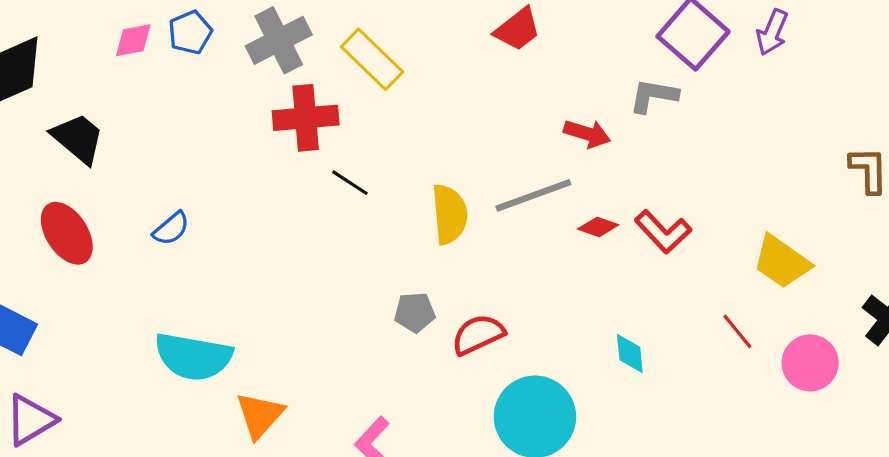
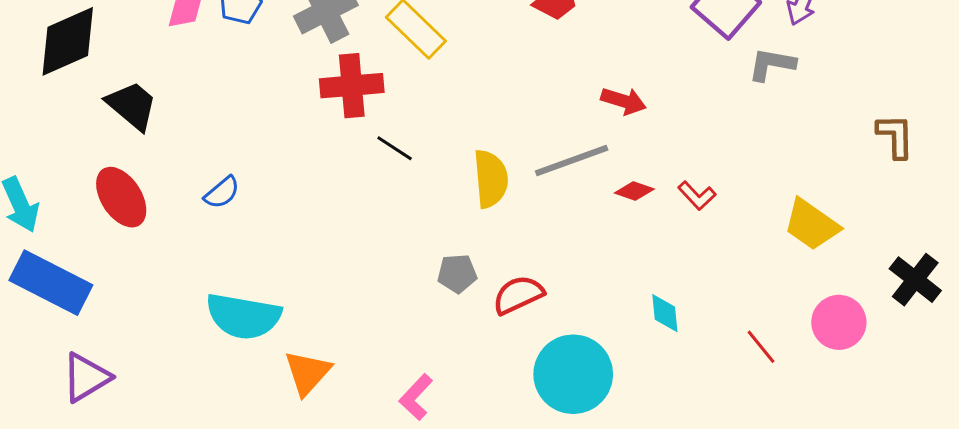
gray L-shape: (654, 96) -> (772, 64), moved
red L-shape: (663, 232) -> (697, 196), size x0.7
red line: (737, 331) -> (761, 347), moved

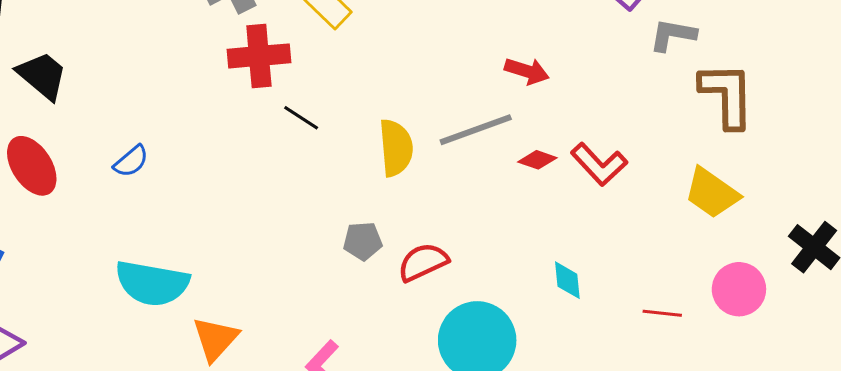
brown L-shape: (895, 136) -> (727, 95), moved, size x1.5
red L-shape: (697, 196) -> (599, 164), size x1.5
red line: (761, 347) -> (662, 313), turned -45

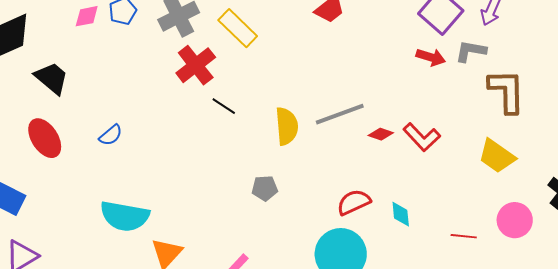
red cross: (259, 56) -> (196, 65), turned -33
red arrow: (527, 71) -> (431, 57), moved
red semicircle: (423, 262) -> (354, 202), moved

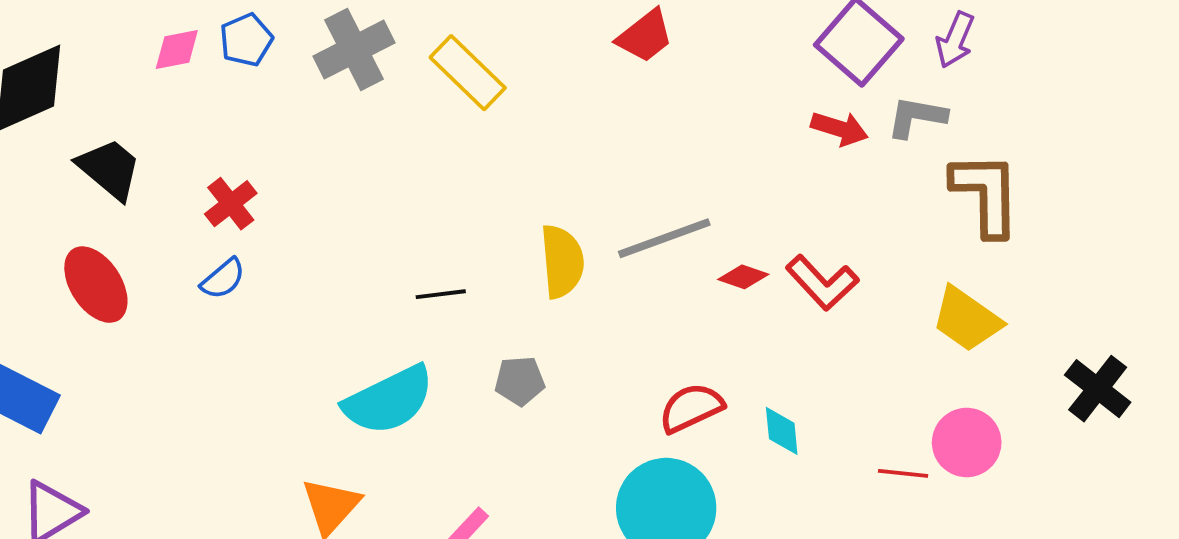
red cross: (196, 65) -> (231, 204), moved, size x0.7
black line: (224, 106) -> (441, 294), moved, turned -40
cyan semicircle: (125, 216) -> (389, 400), moved, turned -36
pink circle: (515, 220) -> (967, 443), moved

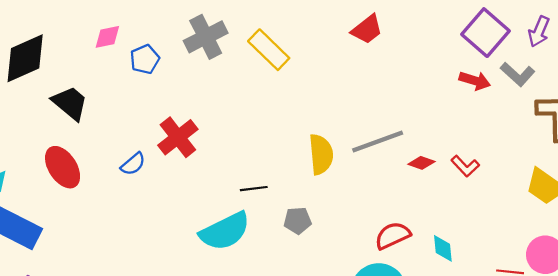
blue pentagon: (246, 40) -> (145, 59), moved
gray L-shape: (917, 117) -> (518, 74), turned -148
red cross: (231, 204) -> (178, 137), moved, size x1.4
red L-shape: (822, 283) -> (465, 166), size x0.7
black line: (441, 294) -> (254, 189), moved

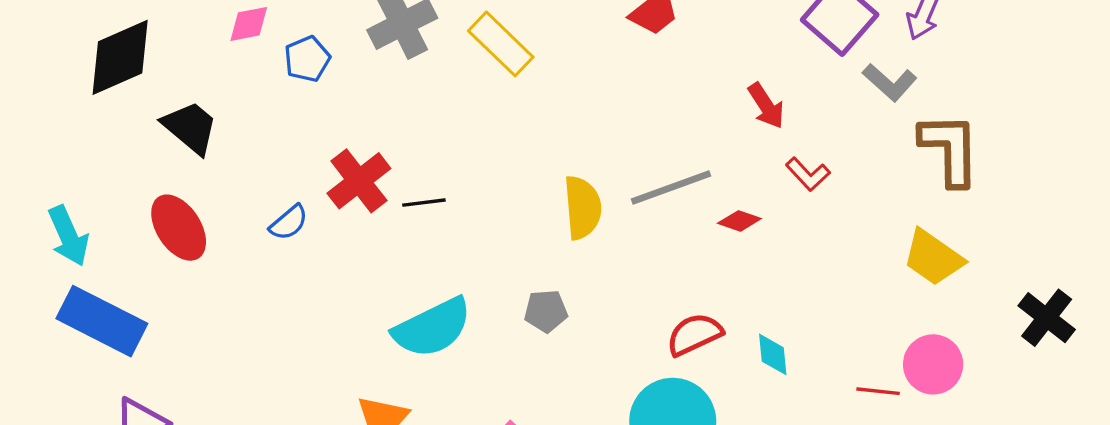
red arrow: (475, 81) -> (766, 106), moved, turned 40
red L-shape: (465, 166) -> (808, 174), moved
black line: (254, 189) -> (424, 203), moved

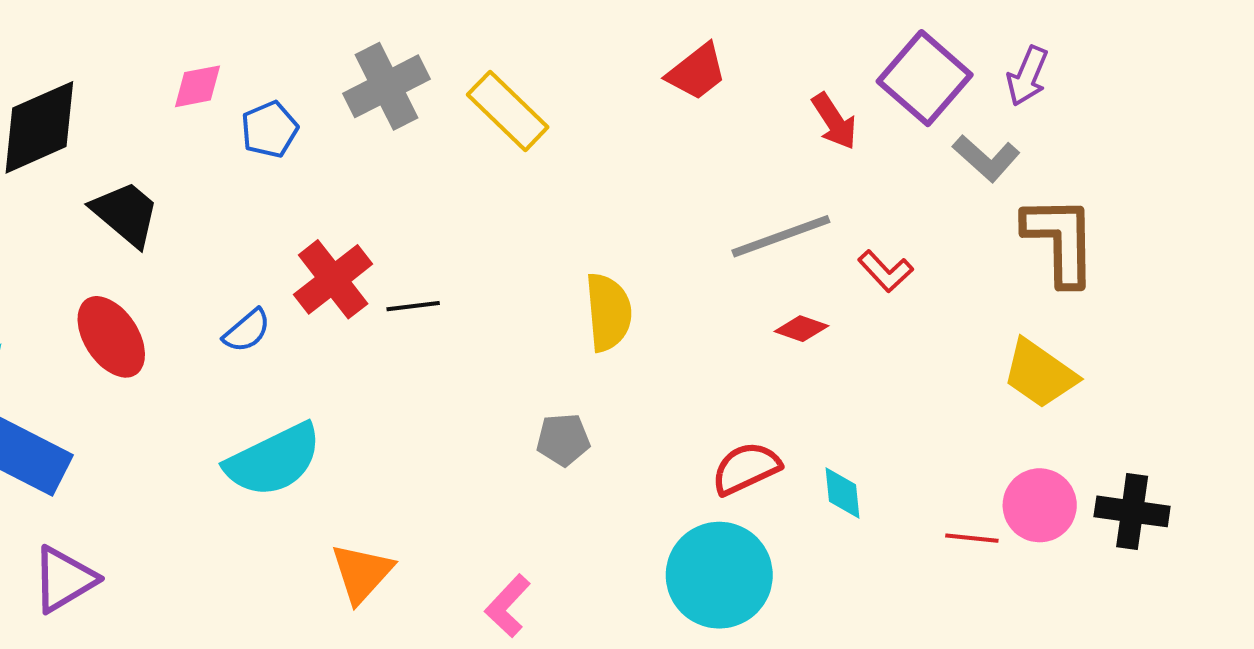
red arrow: (766, 106) -> (834, 121), moved
gray line: (671, 188) -> (781, 236), moved
black cross: (1047, 318) -> (1132, 511), moved, turned -30
cyan semicircle: (432, 328) -> (274, 460), moved

